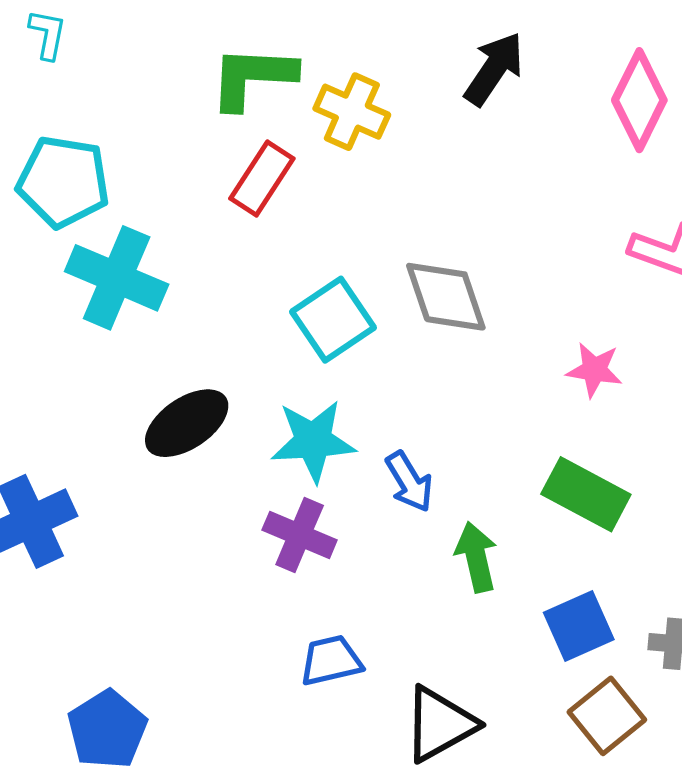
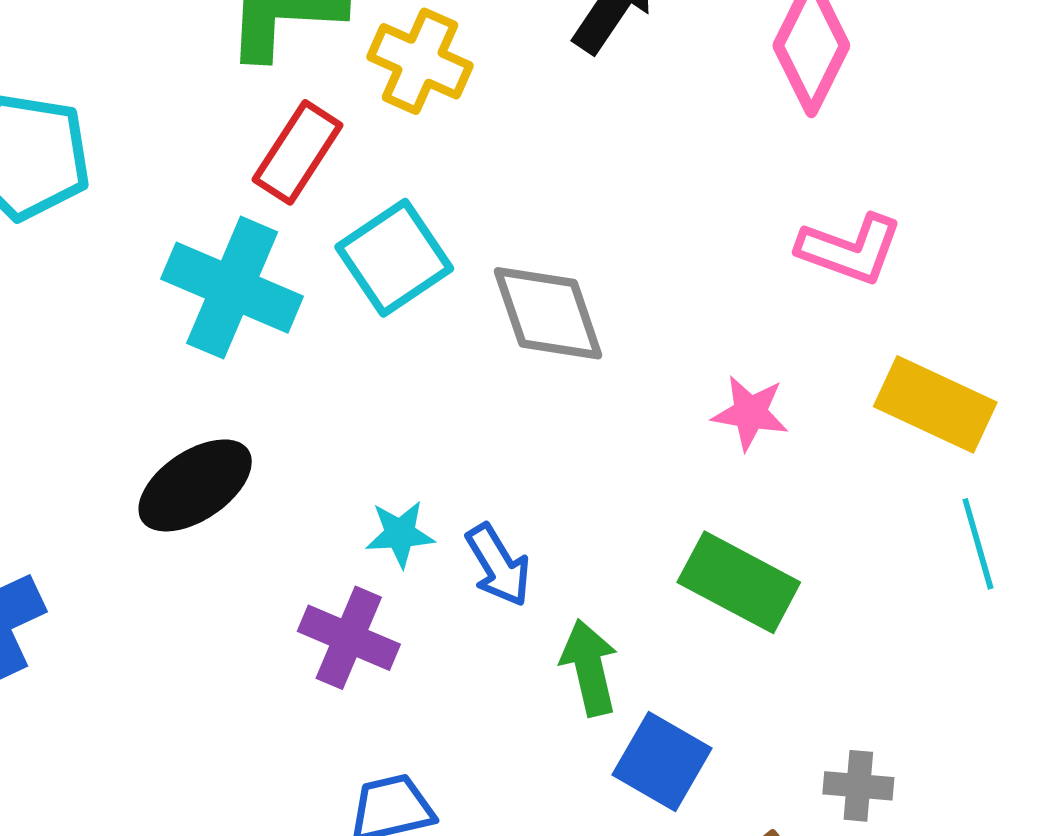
cyan cross: (117, 278) -> (232, 288), moved
cyan square: (333, 320) -> (394, 258), moved
cyan star: (313, 441) -> (400, 534), moved, size x0.6
blue square: (579, 626) -> (662, 762), moved, turned -36

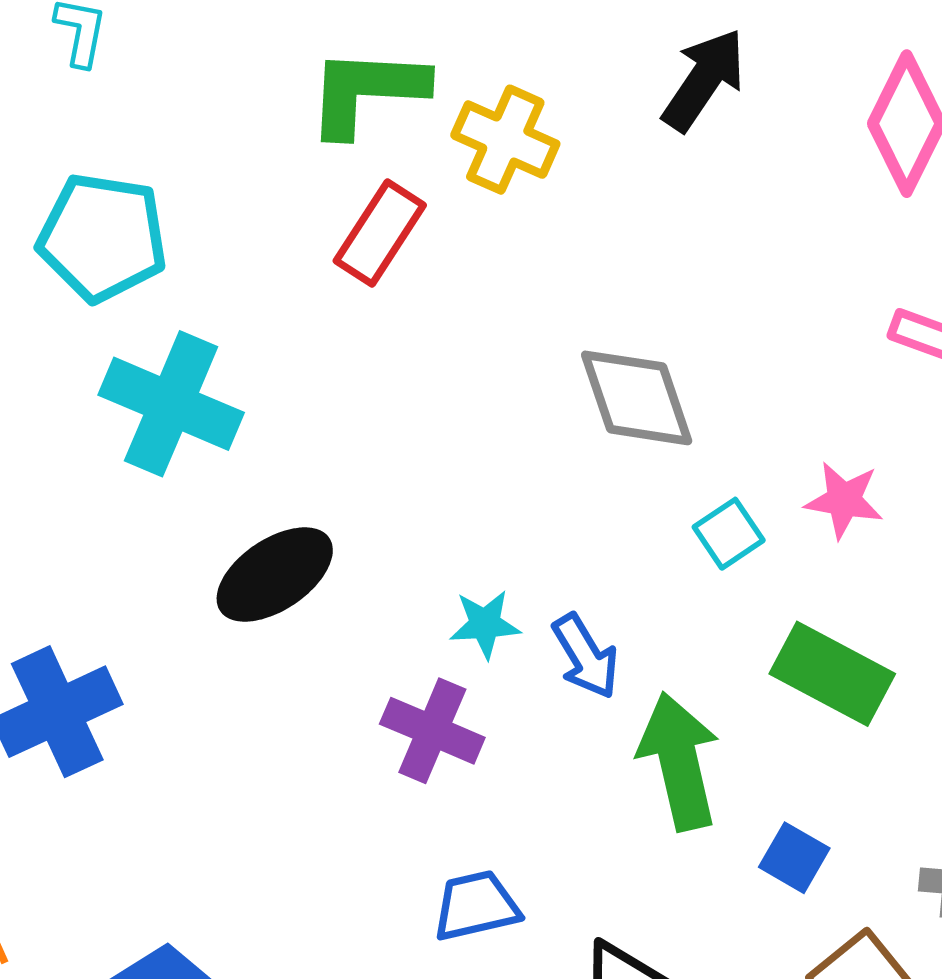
cyan square: (394, 258) -> (729, 534), moved, size x0.6
cyan cross: (232, 288) -> (171, 404), moved
green arrow: (589, 668) -> (679, 761), size x1.4
blue square: (662, 762) -> (794, 858), moved, size x0.7

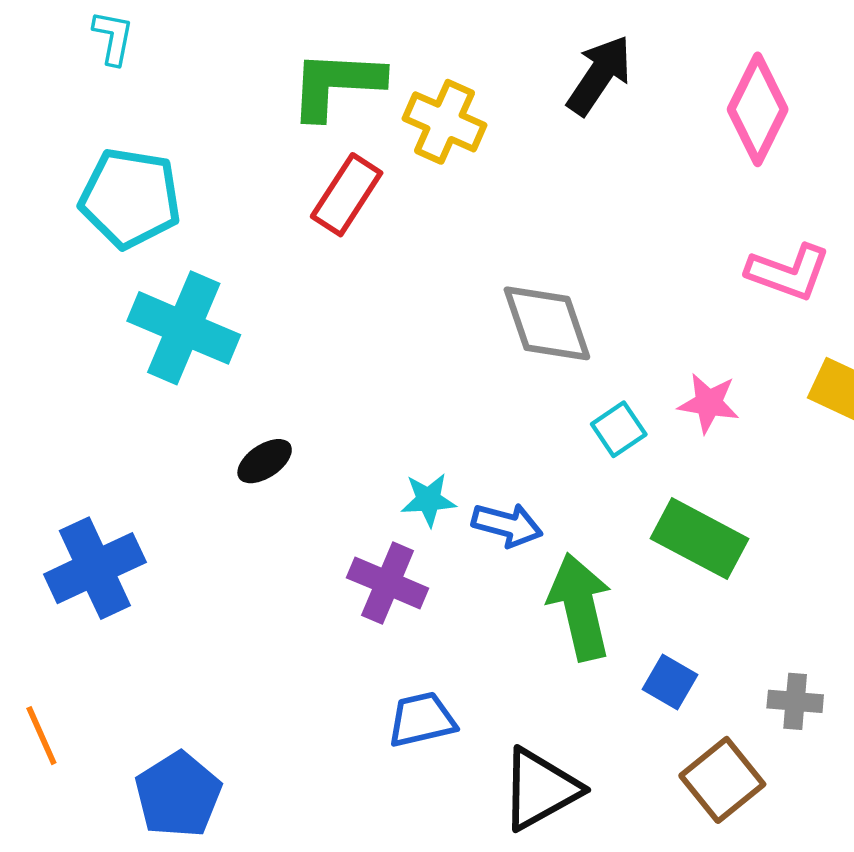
black ellipse: (275, 575) -> (265, 461), size x0.6
blue arrow: (586, 656) -> (507, 525), turned -44

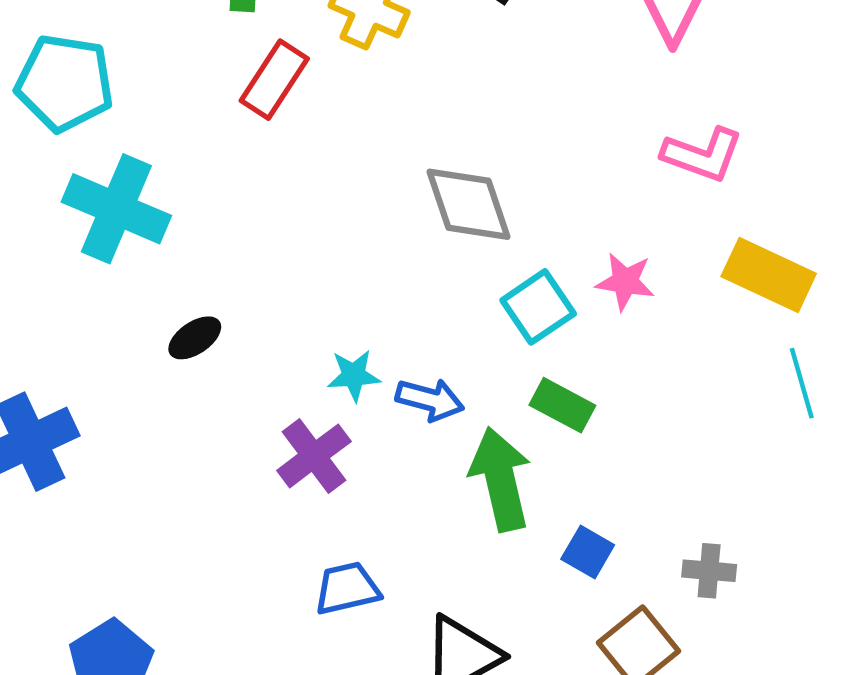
cyan square: (619, 429) -> (538, 307), size x1.4
green rectangle: (700, 539) -> (562, 405), moved, size x0.7
purple cross: (388, 583) -> (314, 456), turned 30

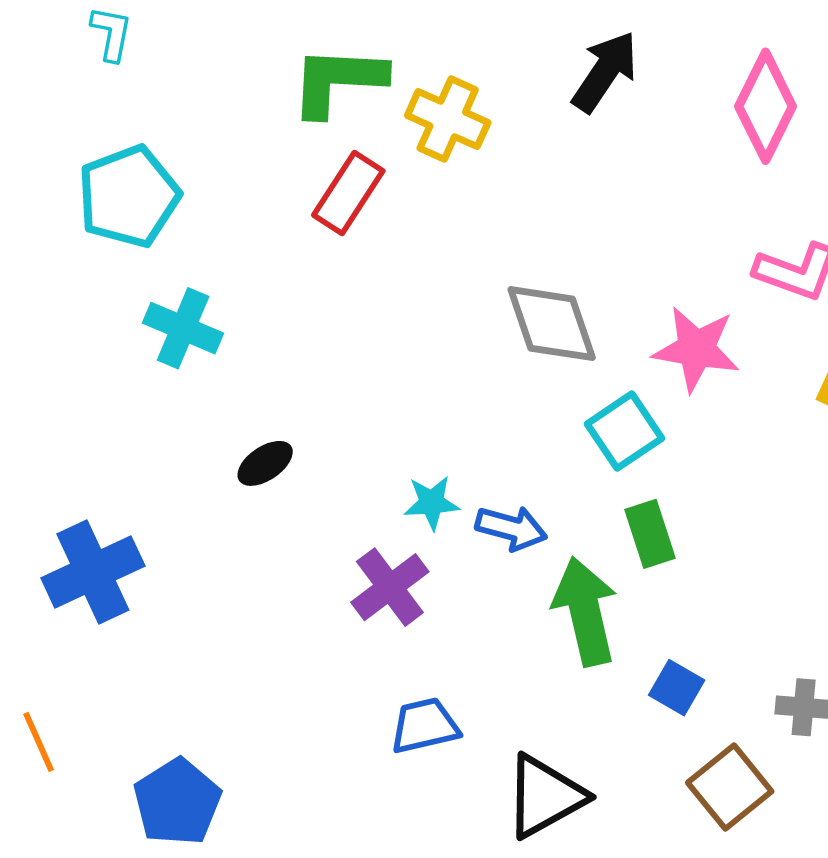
cyan pentagon: (65, 83) -> (129, 196), turned -30
cyan cross: (116, 209) -> (183, 328), size x0.7
pink star: (625, 282) -> (696, 349), moved, size x1.4
green rectangle: (562, 405) -> (650, 534), turned 44

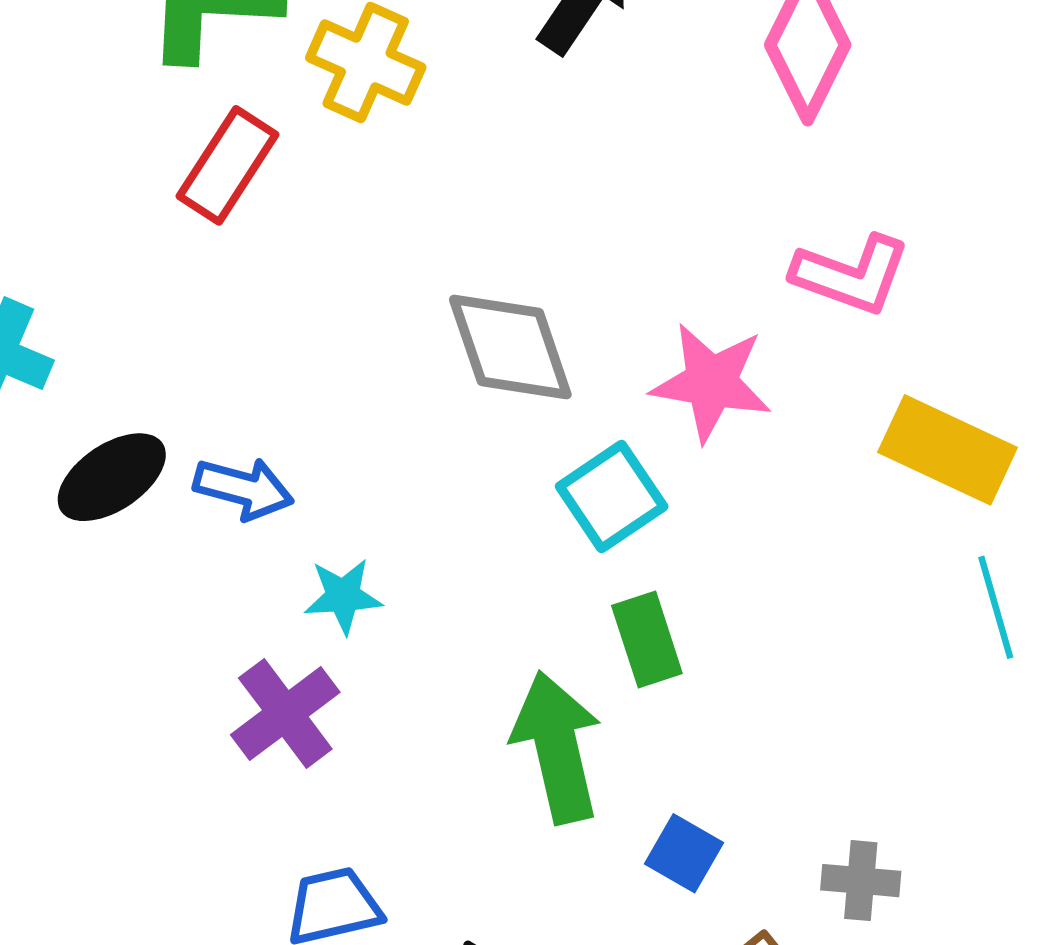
black ellipse: (265, 463) -> (112, 477), moved, size x1.4
blue arrow: (511, 528) -> (244, 488), moved

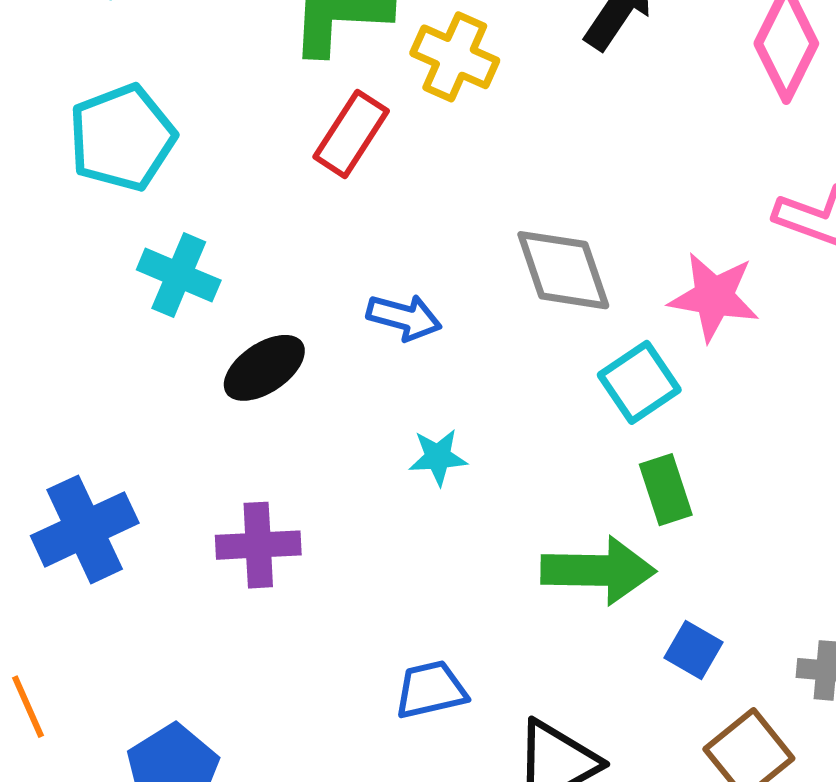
blue arrow: (244, 488) -> (404, 317), moved
purple cross: (285, 713) -> (258, 545), moved, turned 34
green arrow: (557, 747) -> (598, 570), turned 104

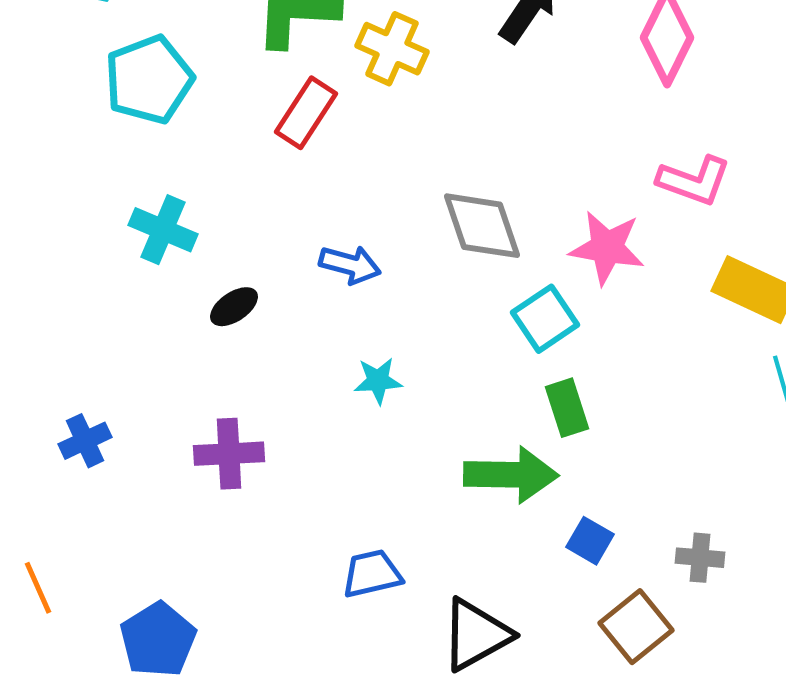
cyan pentagon: (122, 138) -> (149, 80), moved
black ellipse: (264, 368) -> (234, 307), size x0.7
blue cross: (85, 529) -> (85, 441), size x0.6

